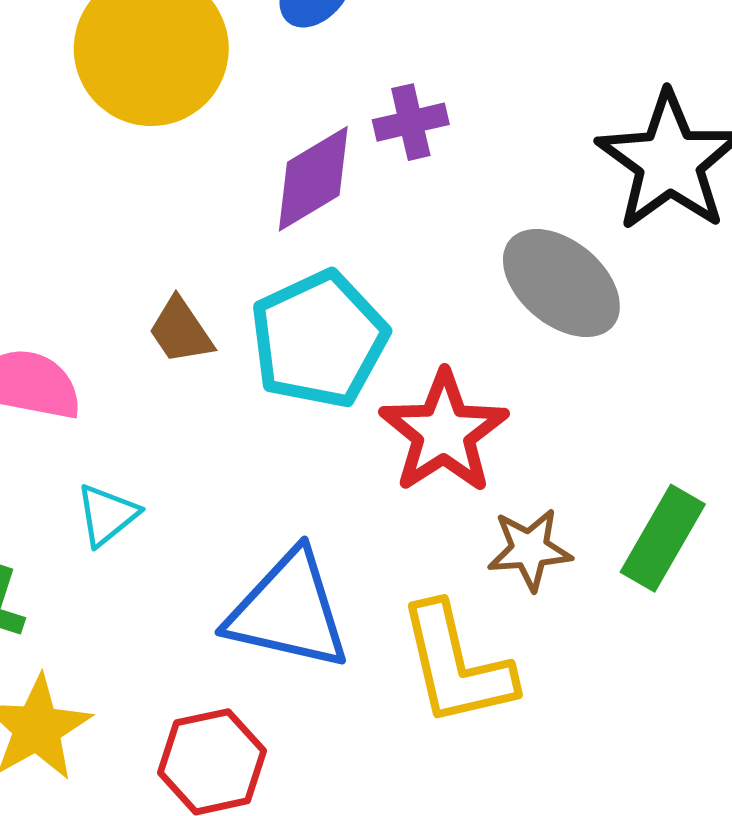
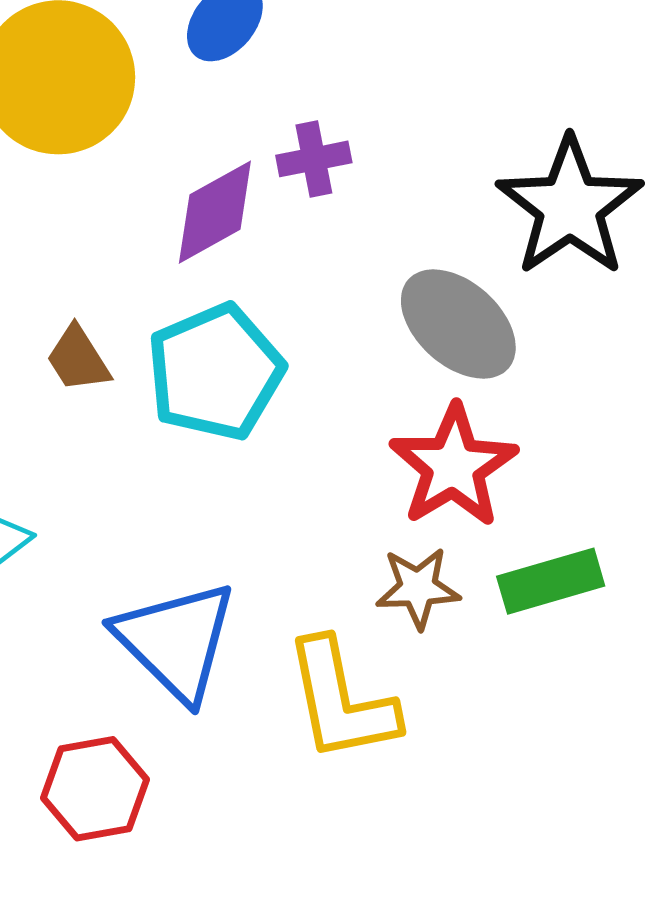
red star: (444, 432) -> (453, 466), moved
green rectangle: (663, 538) -> (551, 581), turned 42
blue triangle: (288, 611) -> (176, 641), turned 30

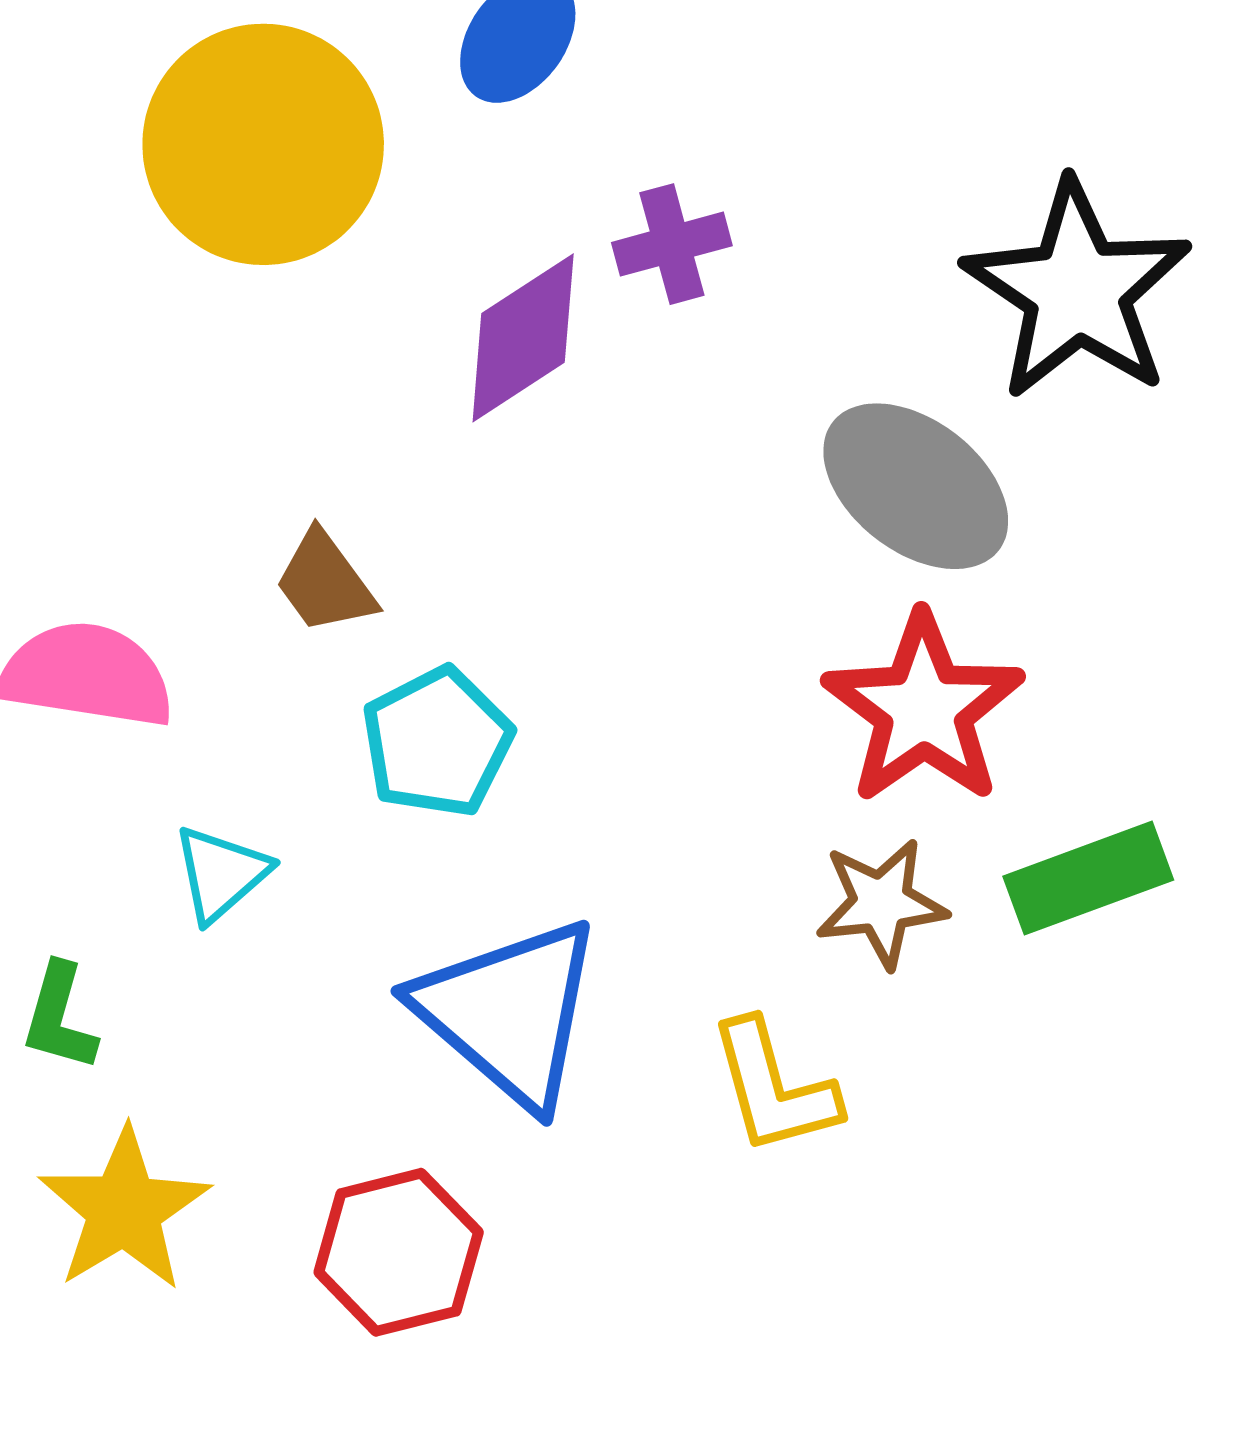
cyan pentagon: (215, 372) -> (437, 742), moved, size x0.7
yellow L-shape: (341, 701) -> (774, 1088), size x0.7

